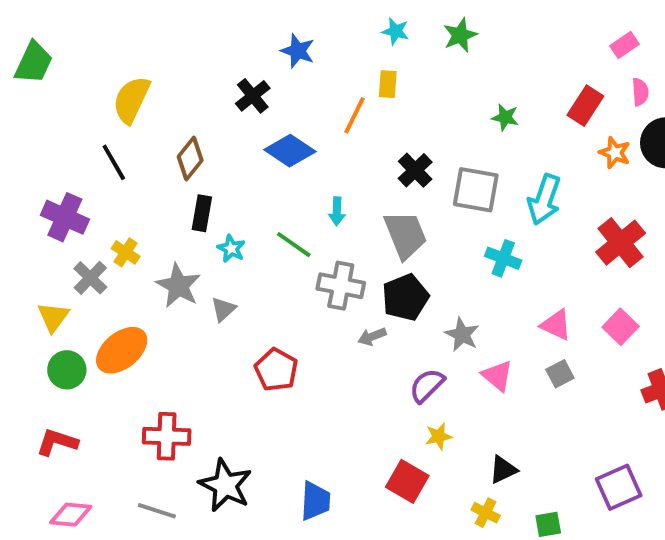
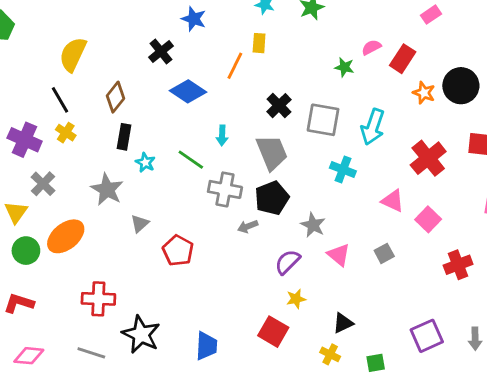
pink semicircle: (640, 92) -> (371, 47), moved, turned -114
yellow cross: (126, 252) -> (66, 133), moved
gray triangle: (223, 309) -> (140, 224), moved
pink triangle: (556, 325) -> (393, 201), moved

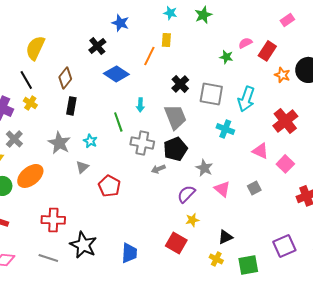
green line: (191, 160) -> (118, 122), turned 36
cyan star: (145, 162) -> (90, 141), moved
green square: (376, 363) -> (248, 265), size x1.5

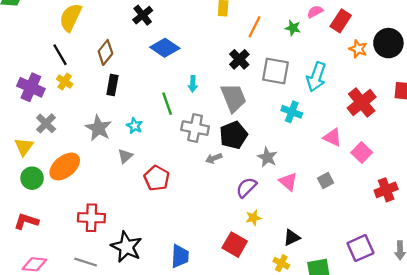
orange line: (149, 56) -> (254, 27), moved

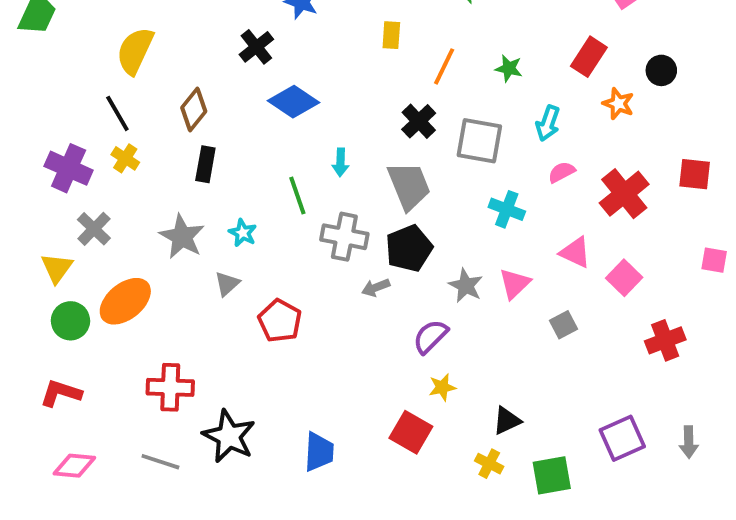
pink semicircle: (315, 12) -> (562, 172), moved
black circle: (388, 43) -> (661, 70), moved, size x0.6
cyan arrow: (316, 77) -> (548, 123), moved, size x0.7
pink triangle: (288, 182) -> (515, 284), moved, turned 36

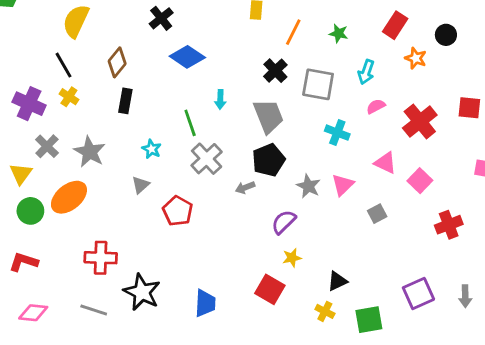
gray star: (182, 237) -> (90, 152), moved
gray cross: (344, 237) -> (207, 159), moved, turned 36

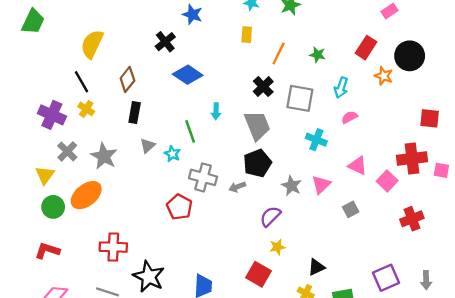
black circle: (446, 35) -> (410, 56), size x1.6
red cross: (420, 122) -> (412, 159), moved, turned 32
cyan star: (152, 149) -> (172, 154), moved
gray cross: (207, 159) -> (203, 177), moved, turned -32
gray triangle: (141, 185) -> (148, 146), moved

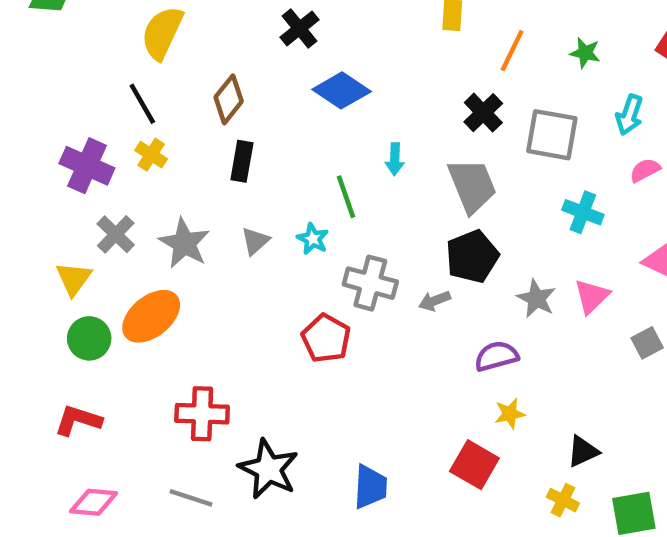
gray triangle: (148, 146) -> (255, 241), moved
purple semicircle: (270, 216) -> (497, 356), turned 30

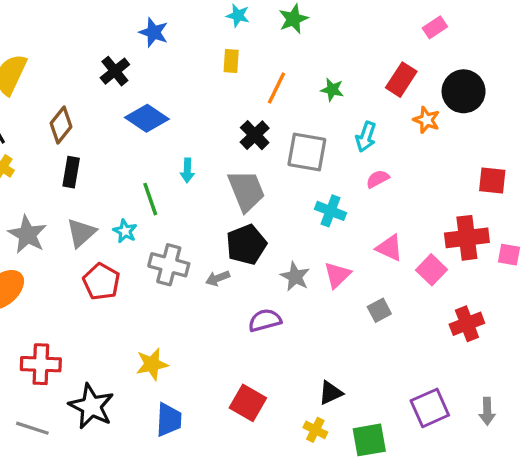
gray triangle: (255, 241) -> (81, 233), size x1.4
red pentagon: (326, 338) -> (101, 282), moved
yellow star: (510, 414) -> (152, 364), moved, size x1.4

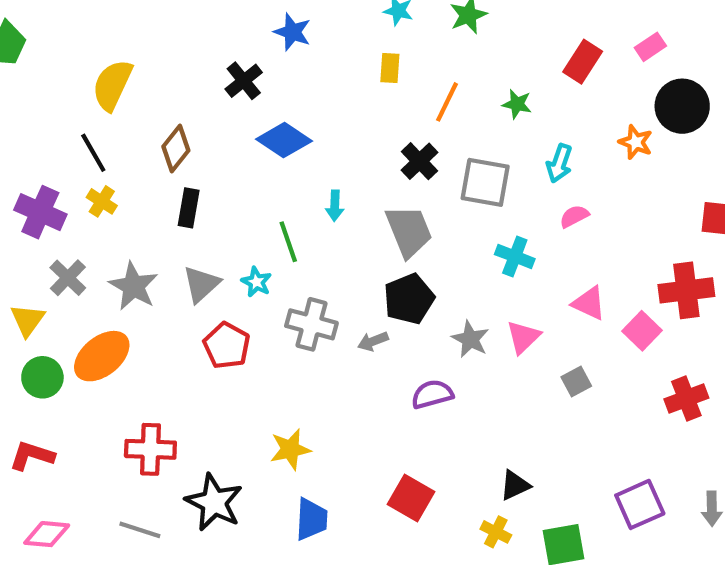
pink rectangle: (435, 27) -> (650, 47), moved
red rectangle: (401, 80) -> (583, 62), moved

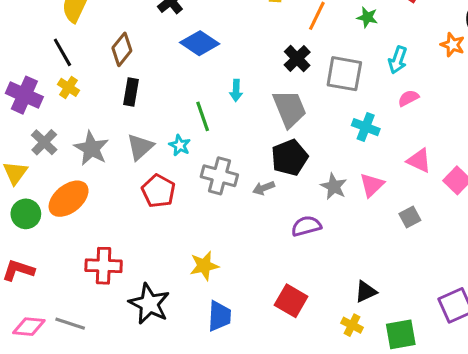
gray line: (140, 530) -> (70, 324), moved

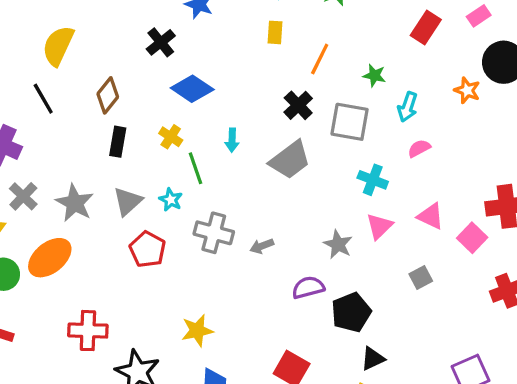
green star: (367, 17) -> (374, 75), moved
yellow cross: (69, 87) -> (171, 137), moved
gray trapezoid: (290, 109) -> (290, 160), turned 75
black pentagon: (290, 158) -> (351, 312), moved
pink triangle: (372, 185) -> (379, 226), moved

